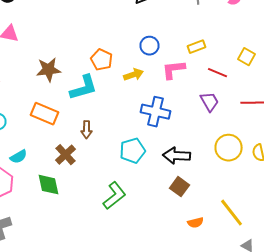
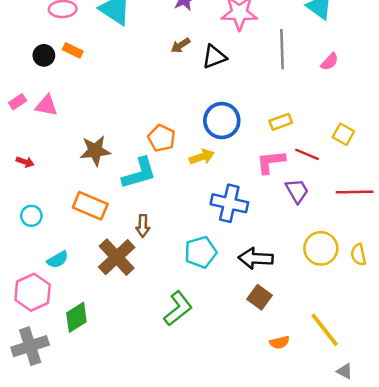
blue circle: (150, 46) -> (222, 121), size x1.5
pink L-shape: (174, 70) -> (271, 162), moved
brown cross: (66, 155) -> (117, 257), size x1.4
green diamond: (48, 185) -> (76, 317), moved, turned 70

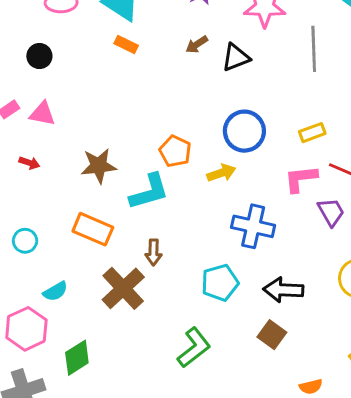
orange rectangle: (73, 50) -> (126, 44), moved
red arrow: (25, 162) -> (29, 163), moved
brown square: (259, 297) -> (272, 335), moved

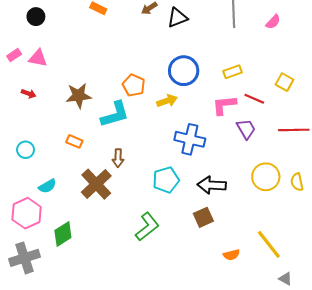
orange rectangle: (93, 229) -> (74, 141), size x0.6
brown square: (272, 335) -> (203, 217), turned 30

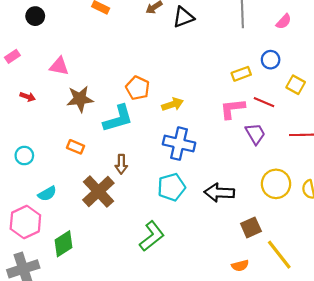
pink triangle: (38, 58) -> (59, 66), moved
blue circle: (184, 71) -> (271, 60), moved, size x0.6
blue cross: (190, 139) -> (179, 144), moved
brown square: (203, 217) -> (251, 227), moved

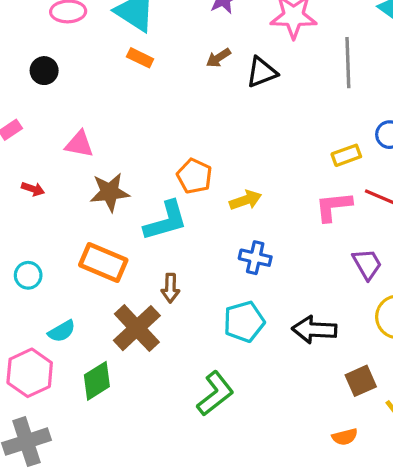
purple trapezoid: (255, 134) -> (367, 264), moved
blue cross: (179, 144) -> (255, 258), size x0.7
orange rectangle: (76, 147) -> (103, 262), size x1.8
green diamond: (64, 244) -> (97, 381), moved

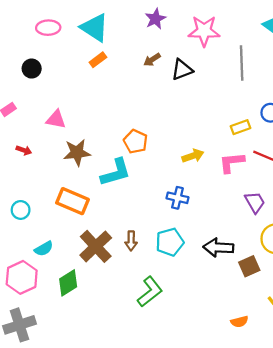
orange rectangle: (140, 58) -> (98, 60), turned -63
yellow arrow: (246, 200) -> (193, 156), moved
brown arrow: (170, 288) -> (131, 241), moved
brown square: (361, 381) -> (249, 266), moved

